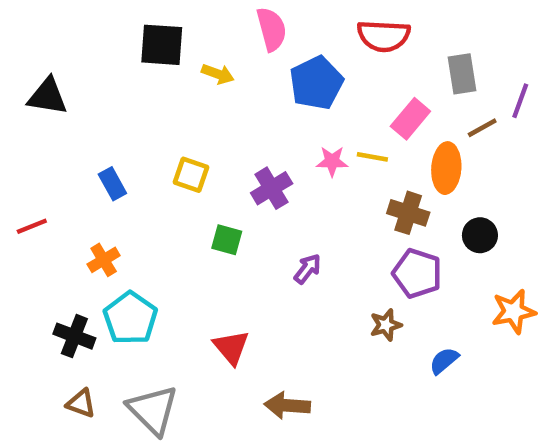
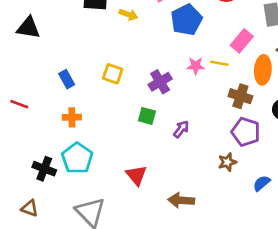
red line: (32, 226) -> (19, 104), turned 42
green square: (227, 240) -> (147, 116), moved
orange cross: (104, 260) -> (72, 117), moved, turned 30
brown triangle: (81, 403) -> (30, 208), moved
brown arrow: (287, 406) -> (181, 200), moved

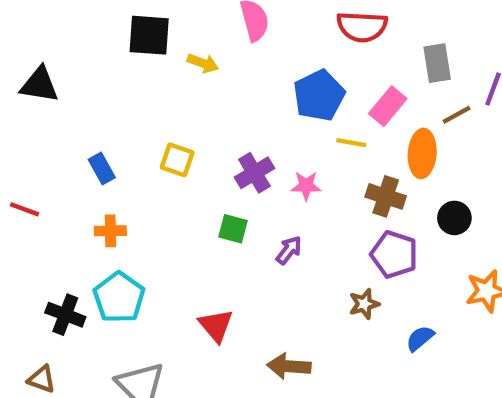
blue pentagon: (186, 20) -> (319, 95), moved
pink star: (196, 66) -> (306, 186), moved

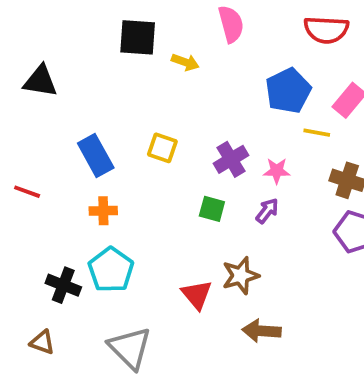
blue rectangle: (102, 168) -> (96, 156), size x1.5
purple arrow: (289, 250) -> (267, 211), moved
brown star: (364, 304) -> (241, 276), moved, size x1.4

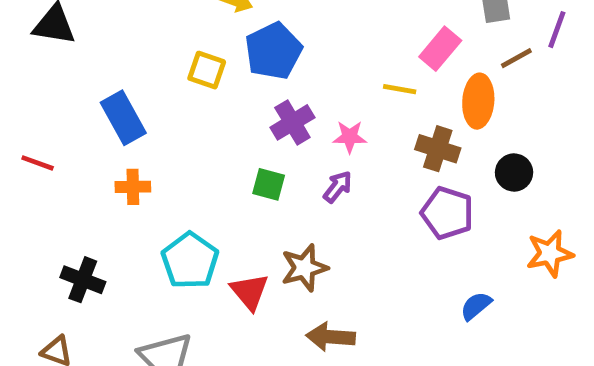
blue pentagon: (288, 91) -> (273, 51), moved
yellow square: (162, 148) -> (207, 70), moved
cyan pentagon: (111, 270) -> (190, 261), moved

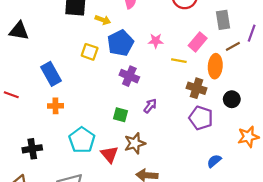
purple cross: (292, 122) -> (129, 76), turned -36
pink star: (350, 137) -> (156, 41), moved
green square: (269, 184) -> (120, 115), moved
black cross: (83, 280) -> (32, 149), turned -30

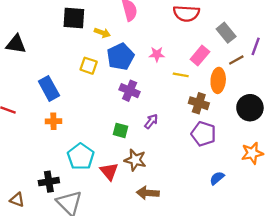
gray rectangle: (223, 20) -> (226, 33), turned -30
black circle: (232, 99) -> (250, 108), moved, size x1.5
brown star: (135, 143) -> (135, 160), turned 30
black cross: (32, 149) -> (49, 182), moved

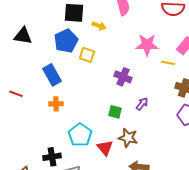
pink star: (157, 54) -> (147, 45), size x1.6
blue pentagon: (120, 57) -> (66, 41), moved

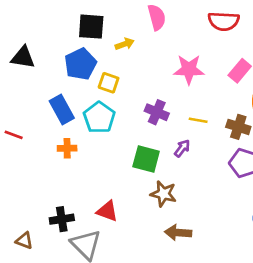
yellow arrow: (99, 26) -> (125, 44), turned -40
yellow line: (168, 63) -> (198, 120), moved
green square: (115, 112) -> (146, 159), size x1.5
cyan pentagon: (80, 135) -> (99, 118), moved
red triangle: (105, 148) -> (107, 211), moved, turned -30

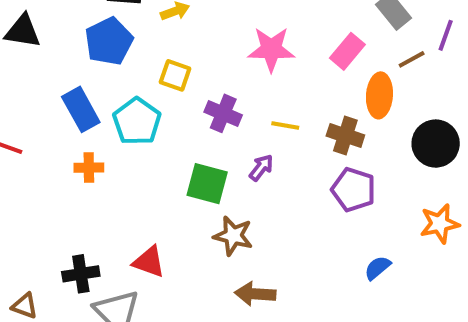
yellow square: (109, 83) -> (175, 75), moved

